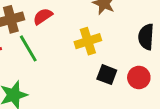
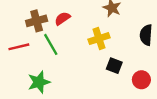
red circle: (139, 77) -> (141, 80), moved

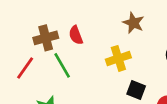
red semicircle: (62, 18) -> (76, 35), turned -77
red line: (19, 47) -> (25, 68), turned -42

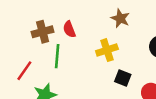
green line: (62, 65) -> (57, 56), turned 35
red line: (25, 68) -> (24, 71), moved

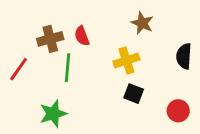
red line: (24, 71) -> (19, 69), moved
black square: (123, 78) -> (134, 94), moved

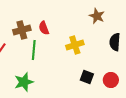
brown star: (142, 23) -> (97, 16), moved
black square: (134, 94) -> (87, 77), moved

